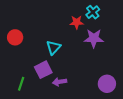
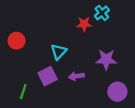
purple star: (94, 38) -> (106, 59), moved
purple arrow: (59, 82) -> (76, 76), moved

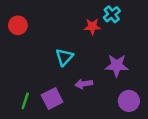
red circle: (17, 41) -> (18, 25), moved
purple square: (48, 76) -> (52, 98), moved

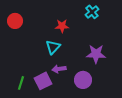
red star: (92, 27) -> (62, 26), moved
purple arrow: (84, 84) -> (59, 69), moved
purple circle: (129, 101) -> (83, 80), moved

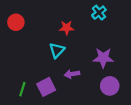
purple arrow: (59, 69) -> (72, 74), moved
purple circle: (83, 80) -> (110, 86), moved

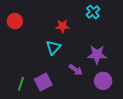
purple arrow: (72, 74) -> (76, 70), moved, turned -136

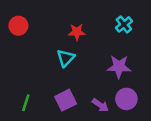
cyan cross: (93, 12) -> (124, 24), moved
purple arrow: (76, 70) -> (100, 105), moved
purple square: (43, 82) -> (66, 100), moved

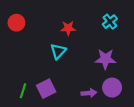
purple square: (66, 100) -> (46, 89), moved
purple arrow: (100, 105) -> (89, 93), turned -40

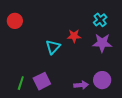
red star: (68, 28) -> (74, 36), moved
purple star: (105, 59) -> (102, 43), moved

